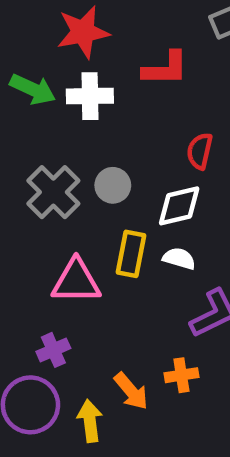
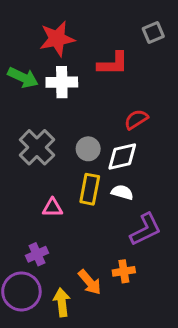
red semicircle: (200, 151) -> (136, 119), turned 45
gray circle: (113, 185) -> (88, 149), moved
pink triangle: (76, 281) -> (52, 208), size x0.6

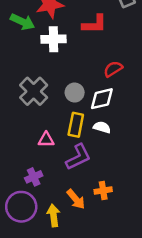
green arrow: (23, 78) -> (22, 22), moved
purple L-shape: (145, 229) -> (78, 157), moved

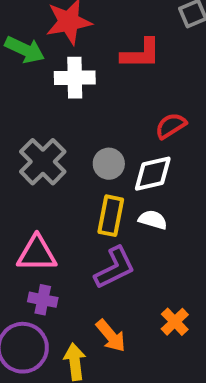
pink triangle: (46, 140) -> (37, 254), moved, size x1.5
purple cross: (34, 177) -> (43, 300), turned 35
orange cross: (103, 191) -> (175, 322), moved, turned -35

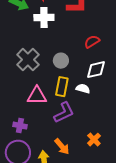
white diamond: (153, 174) -> (96, 70), moved
pink triangle: (37, 254) -> (37, 96), moved
purple cross: (43, 300) -> (20, 126), moved

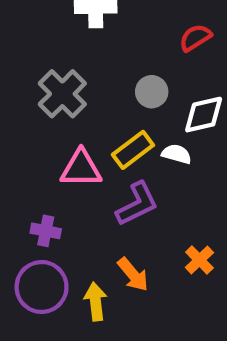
red semicircle: (92, 42) -> (195, 38), moved
gray circle: (61, 61) -> (152, 92), moved
yellow rectangle: (62, 87) -> (133, 150), turned 42

